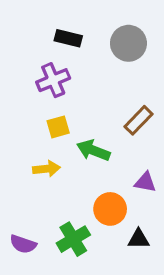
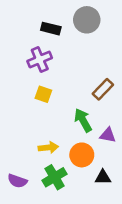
gray circle: (128, 43) -> (87, 20), moved
yellow square: (58, 127) -> (43, 94), turned 35
green arrow: (93, 150) -> (83, 120), moved, turned 40
yellow arrow: (46, 169) -> (48, 147), moved

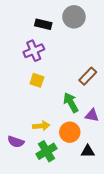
purple semicircle: (17, 181) -> (16, 142), moved

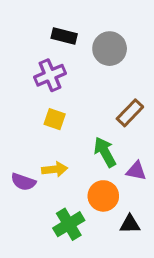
gray circle: (74, 17) -> (110, 49), moved
yellow arrow: (41, 126) -> (55, 169), moved
purple semicircle: (16, 142) -> (23, 182), moved

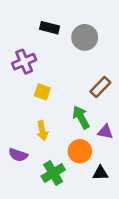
purple cross: (50, 75) -> (24, 62), moved
yellow arrow: (55, 169) -> (42, 131), turned 84
purple semicircle: (23, 182) -> (18, 155), moved

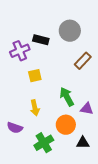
black rectangle: (50, 28) -> (41, 40), moved
brown rectangle: (100, 87) -> (83, 61), moved
yellow square: (42, 92) -> (35, 76), turned -32

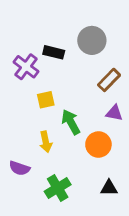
purple cross: (20, 51) -> (26, 67), turned -30
green arrow: (67, 97) -> (71, 122), moved
purple triangle: (87, 109) -> (114, 113), moved
orange circle: (66, 125) -> (98, 144), moved

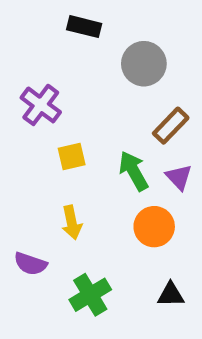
black rectangle: (54, 52) -> (84, 27), moved
purple triangle: (114, 113) -> (179, 177), turned 36
green arrow: (71, 122) -> (134, 171), moved

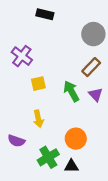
gray circle: (144, 64) -> (93, 34), moved
orange circle: (154, 227) -> (76, 139), moved
black triangle: (171, 295) -> (71, 166), moved

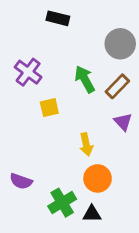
green arrow: (71, 91) -> (85, 79), moved
yellow arrow: (38, 119) -> (86, 144), moved

